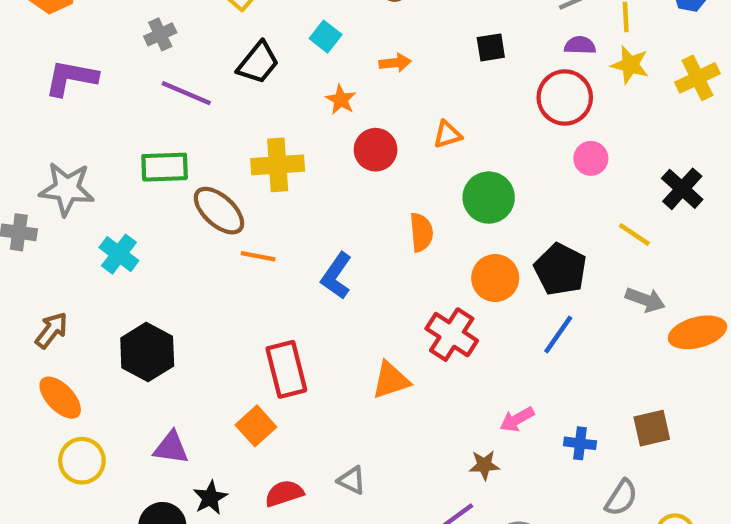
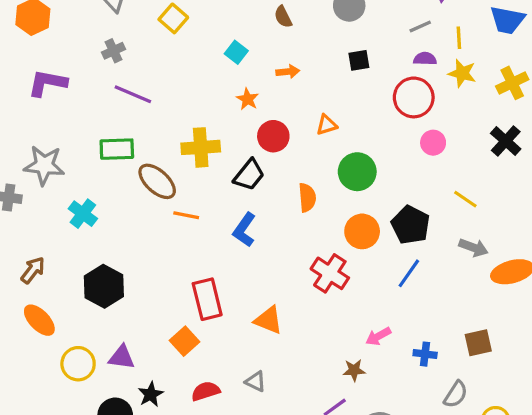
black trapezoid: (258, 63) -> (249, 175), moved
black cross: (682, 189) -> (506, 141), moved
orange triangle: (391, 380) -> (268, 320), moved, turned 40
yellow circle: (82, 461) -> (78, 364), moved

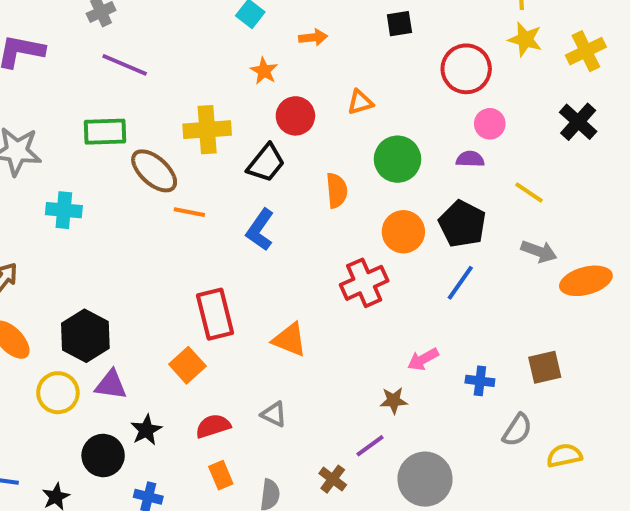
purple semicircle: (425, 59) -> (470, 159), moved
cyan cross: (83, 214) -> (64, 210), turned -32
red cross: (330, 273) -> (364, 283), turned 33
black hexagon: (104, 286) -> (85, 336), moved

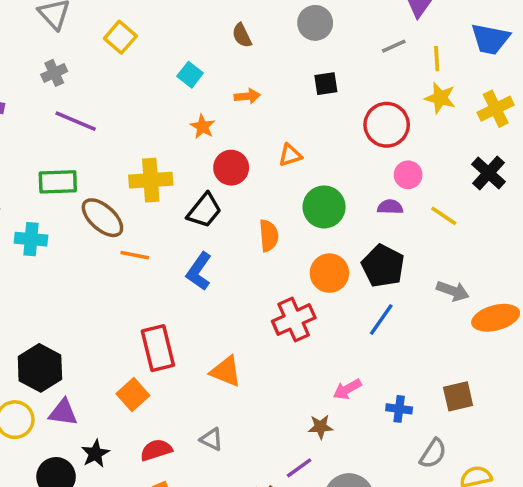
yellow line: (529, 192) -> (444, 216), moved
cyan cross: (64, 210) -> (31, 239), moved

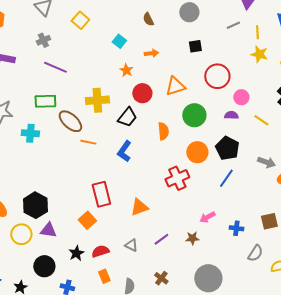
red circle: (387, 125) -> (217, 76), moved
orange triangle: (290, 155) -> (175, 86), size x1.5
orange triangle: (226, 371) -> (139, 207), turned -42
black star: (95, 454) -> (76, 253), moved
purple line: (299, 468) -> (161, 239), moved

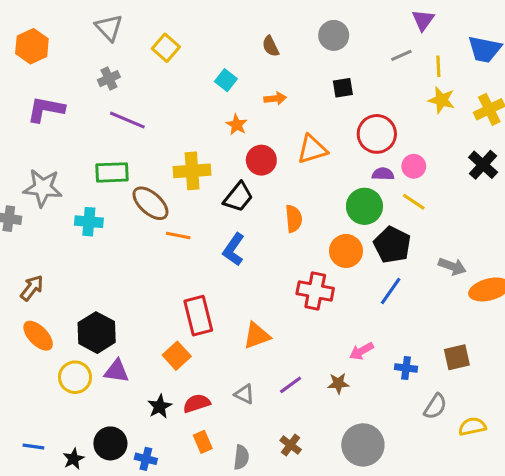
green circle: (194, 115) -> (364, 206), moved
purple semicircle: (231, 115) -> (383, 174), moved
yellow line: (261, 120) -> (414, 202), moved
red cross: (177, 178) -> (315, 291), turned 35
black circle: (44, 266) -> (110, 443), moved

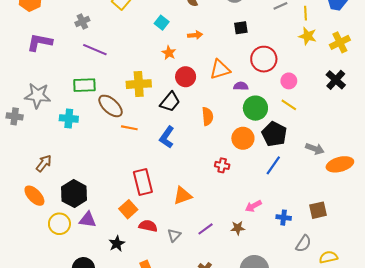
purple semicircle: (383, 174) -> (241, 86), moved
brown arrow: (32, 288) -> (44, 163), moved
red cross: (315, 291) -> (222, 165), size x0.6
gray triangle: (244, 394) -> (174, 235), turned 48
red semicircle: (197, 403) -> (148, 226), moved, turned 30

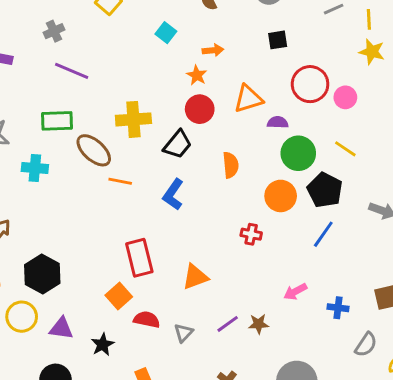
orange star: (169, 53) -> (197, 75), moved
pink circle: (289, 81) -> (345, 97), moved
purple triangle: (88, 220) -> (61, 328), moved
brown star: (238, 228) -> (259, 324), moved

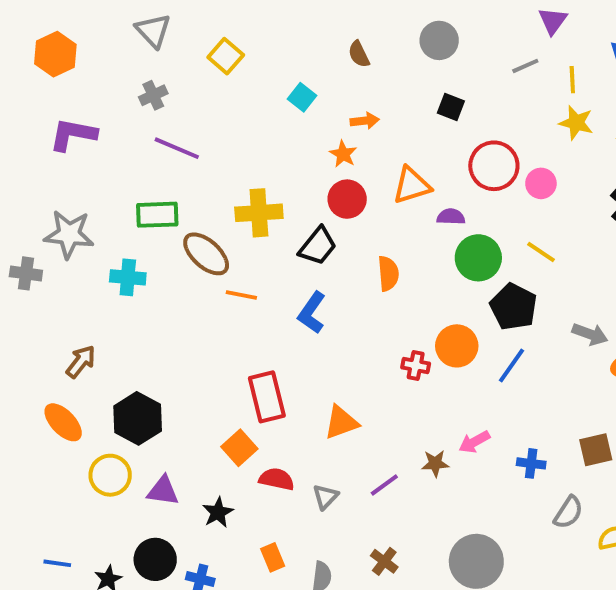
black square: (278, 40) -> (451, 107), turned 30
orange circle: (281, 196) -> (457, 346), moved
brown star: (259, 324) -> (435, 463), moved

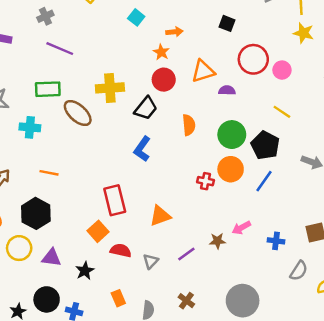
green circle: (478, 258) -> (232, 135), moved
orange line: (241, 295) -> (49, 173), moved

